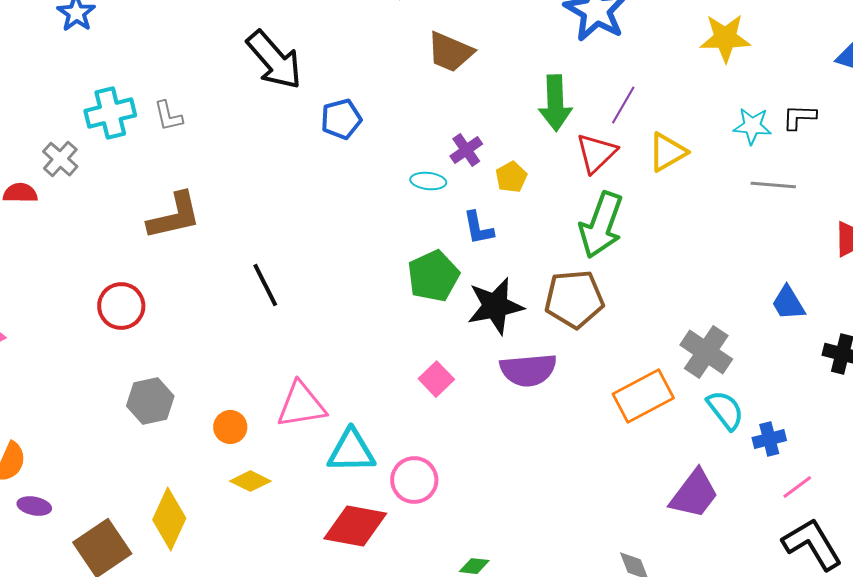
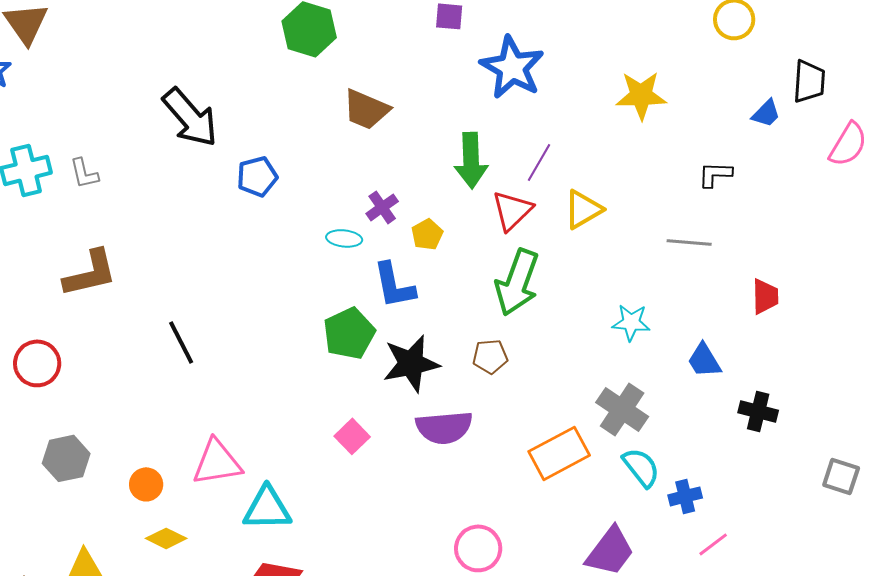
cyan star: (752, 126) -> (631, 322), moved
blue L-shape: (478, 228) -> (394, 285), size x1.4
brown pentagon: (574, 299) -> (490, 356), size x0.6
pink circle: (414, 480) -> (478, 548), moved

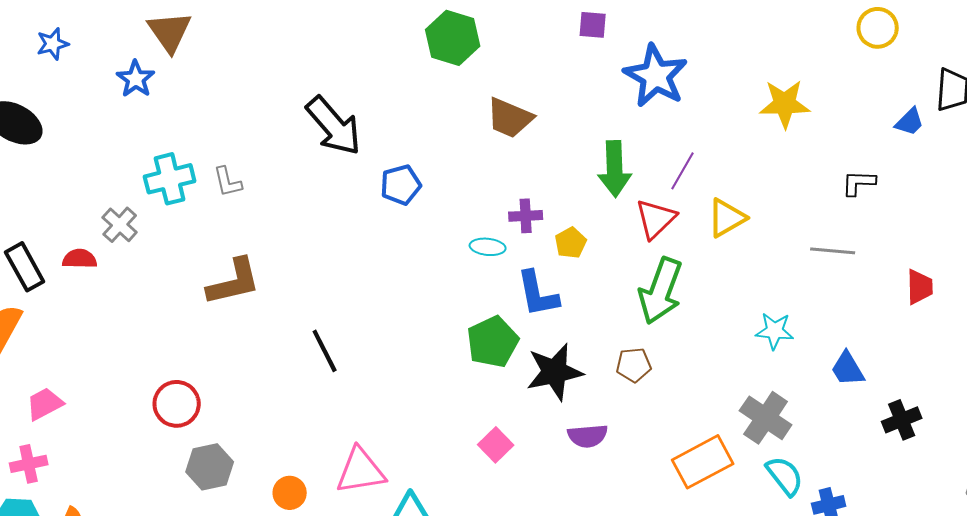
purple cross: (382, 207) -> (526, 216), turned 32
red trapezoid: (765, 296) -> (920, 287), moved
red circle: (37, 363) -> (177, 404), moved
black cross: (758, 411) -> (902, 420), turned -36
purple semicircle: (444, 427) -> (588, 436), size x0.7

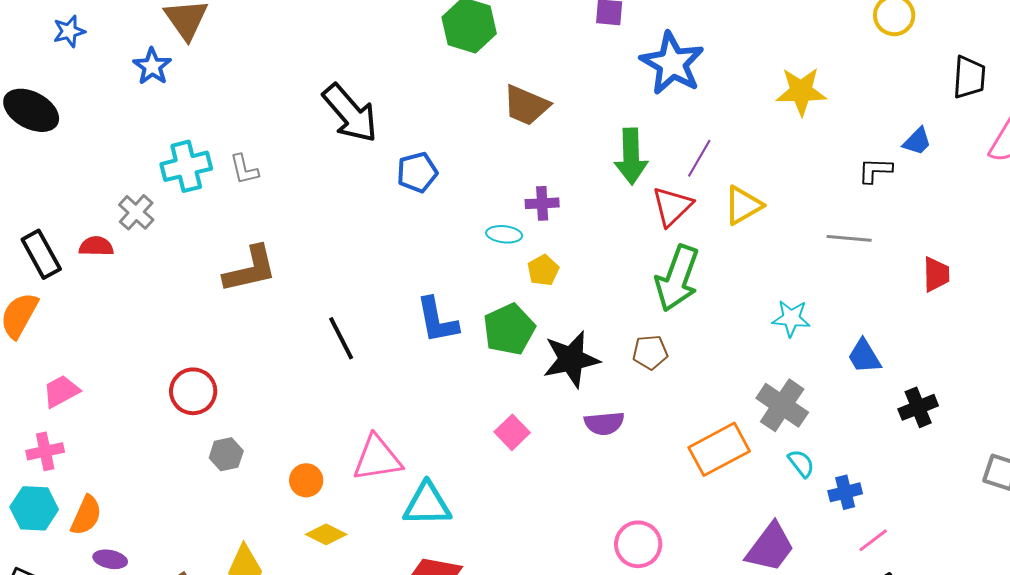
blue trapezoid: (910, 122) -> (917, 141), moved
yellow pentagon: (571, 243) -> (543, 270), moved
blue L-shape: (538, 294) -> (437, 320), moved
gray hexagon: (210, 467) -> (226, 454), size x0.7
cyan semicircle: (785, 476) -> (801, 463), size x0.7

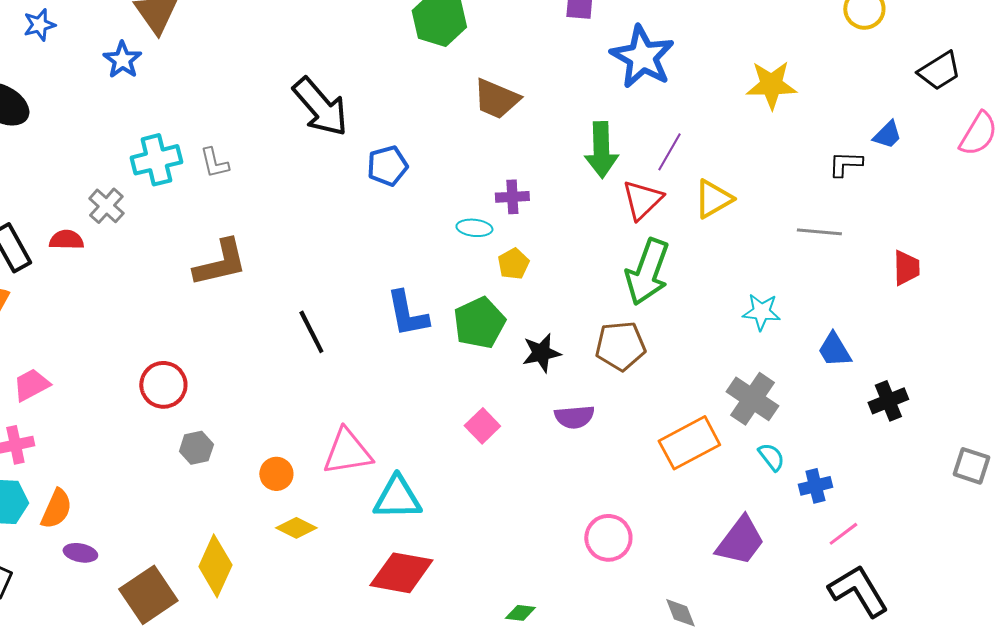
black trapezoid: (969, 77) -> (939, 71), turned 54
brown pentagon: (650, 352) -> (620, 346), size x1.4
black star: (571, 359) -> (541, 353), size x0.7

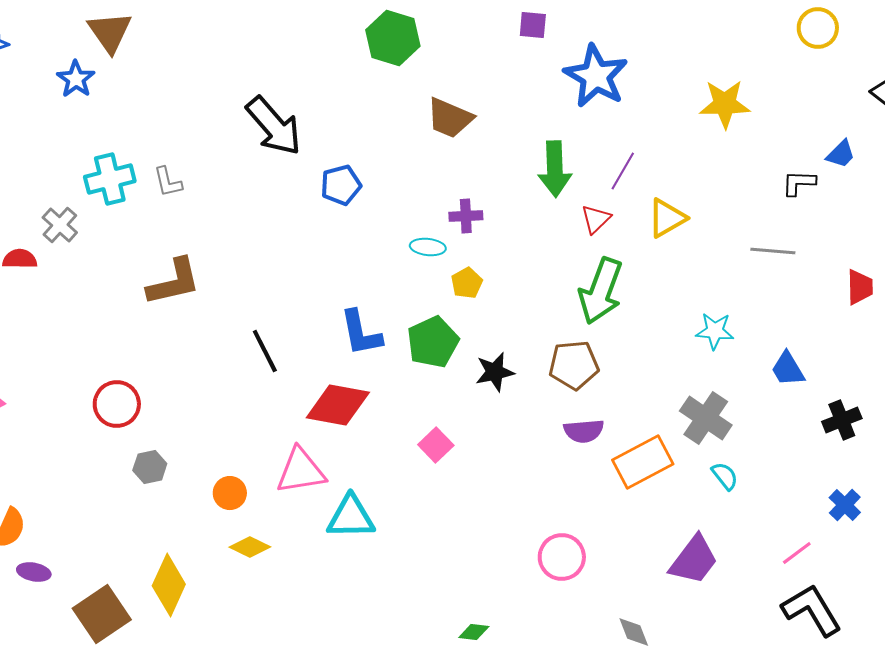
red triangle: (642, 200) -> (596, 219), size x0.7
purple semicircle: (574, 417) -> (584, 431), moved
blue cross: (815, 486) -> (845, 505), moved, turned -32
red diamond: (401, 573) -> (338, 405), moved

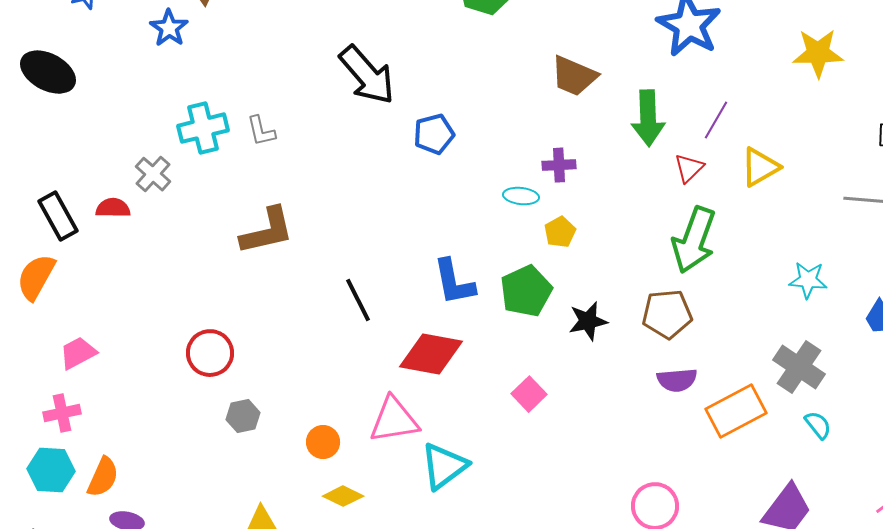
brown trapezoid: (450, 118) -> (574, 76), moved
cyan triangle: (351, 517) -> (444, 466), turned -36

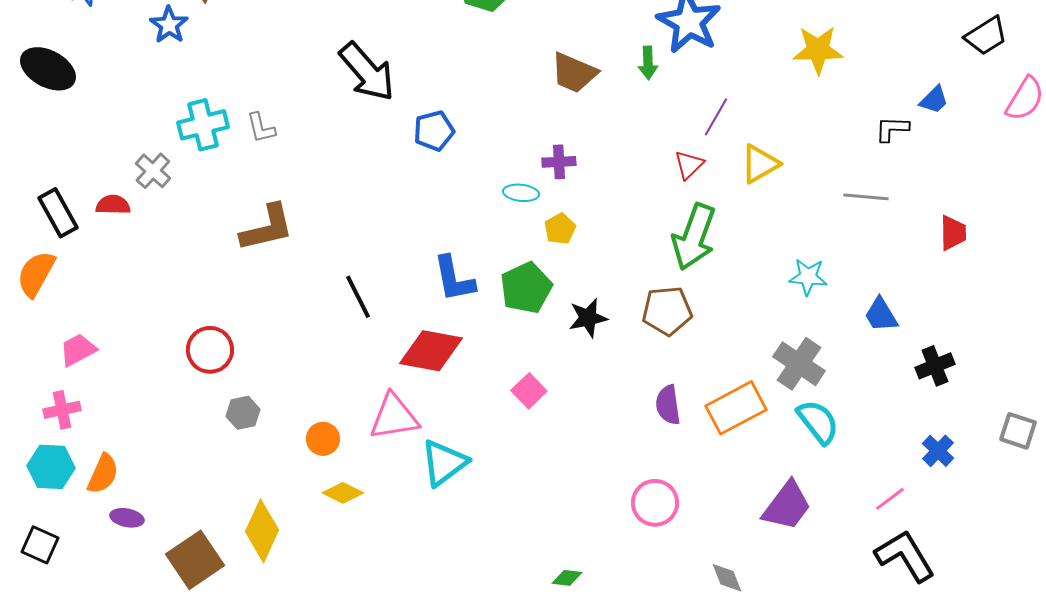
green arrow: (648, 118) -> (648, 63), moved, size x0.6
purple semicircle: (677, 380) -> (668, 405), moved, turned 87
cyan semicircle: (818, 425) -> (818, 422), size x1.6

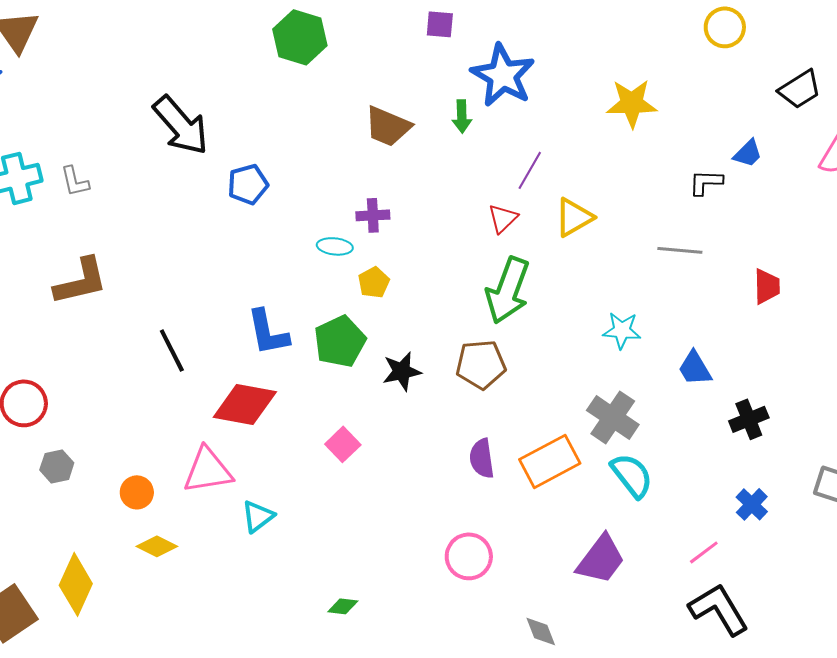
cyan triangle: (444, 463) -> (258, 516), size x0.7
green diamond: (567, 578) -> (343, 606), moved

